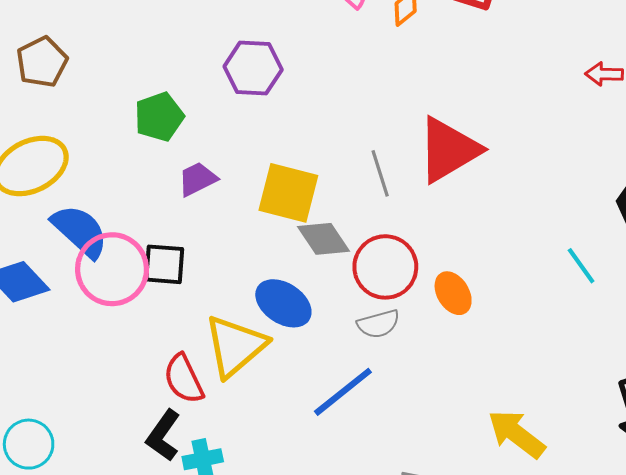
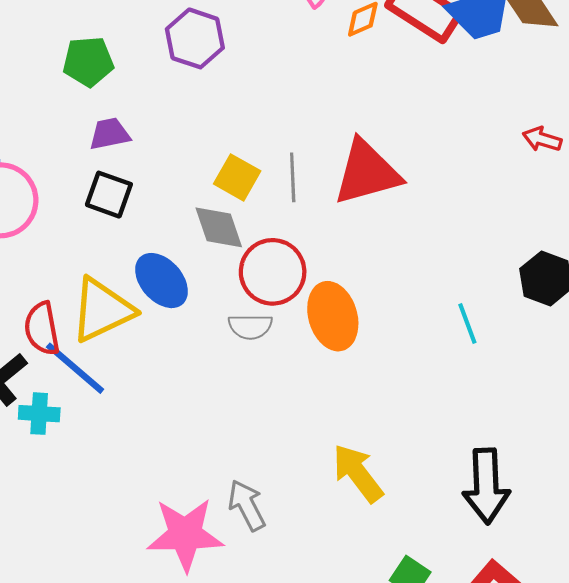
yellow square: (288, 193) -> (237, 177), moved, size x0.7
black square: (164, 264) -> (109, 195), moved
orange ellipse: (453, 293) -> (333, 316), size x1.5
blue line: (343, 392) -> (75, 368), moved, turned 64

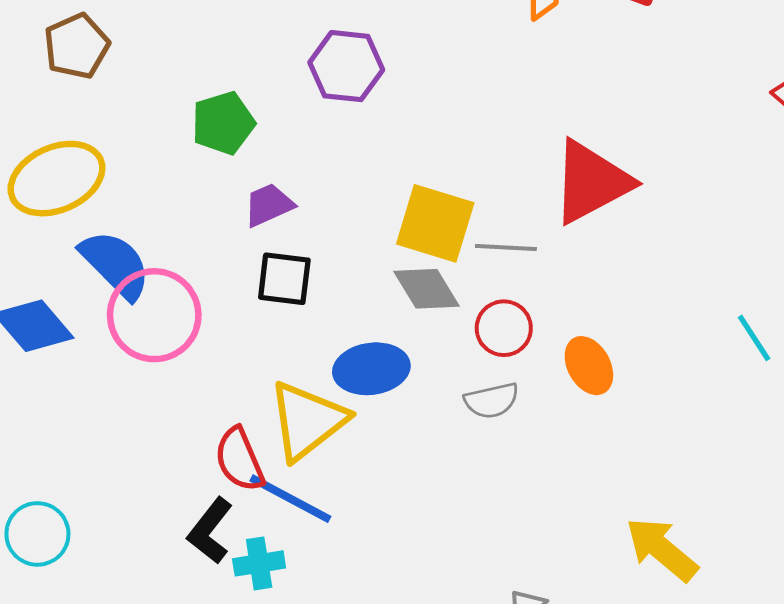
yellow square: (237, 177) -> (435, 223), size x1.4
gray line: (293, 177) -> (506, 247), moved, turned -72
red circle: (273, 272) -> (504, 328), size x0.7
blue ellipse: (161, 281) -> (371, 369), turned -44
orange ellipse: (333, 316) -> (589, 366), size x0.7

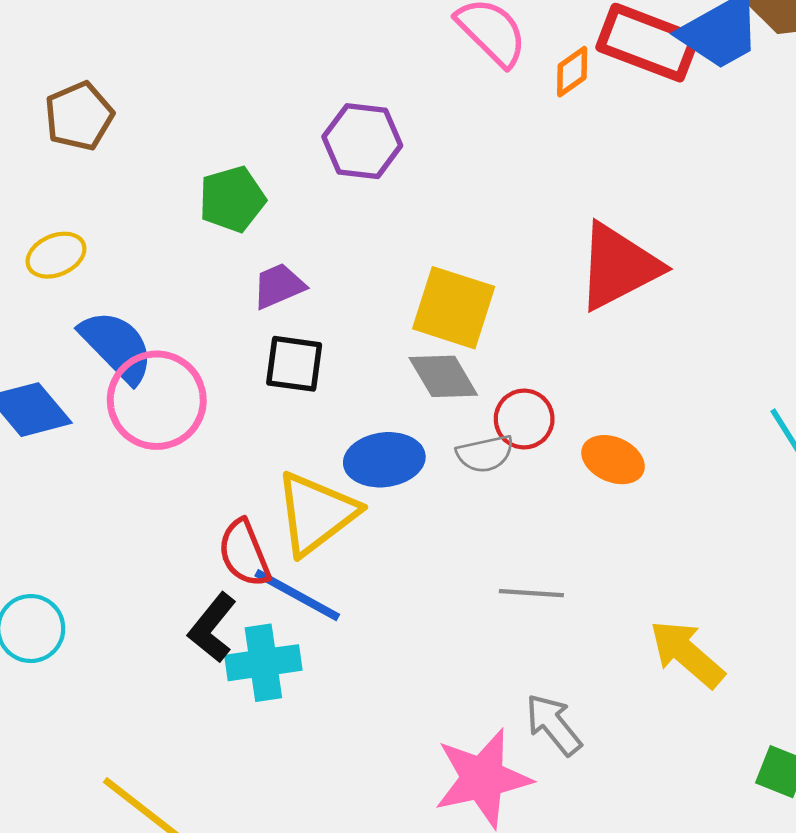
yellow ellipse: (56, 179) -> (56, 255), size x0.6
gray line: (506, 247) -> (531, 593), moved
orange ellipse: (589, 366) -> (613, 460), turned -38
gray semicircle: (492, 401) -> (485, 454), moved
cyan cross: (259, 563) -> (263, 663), size x1.4

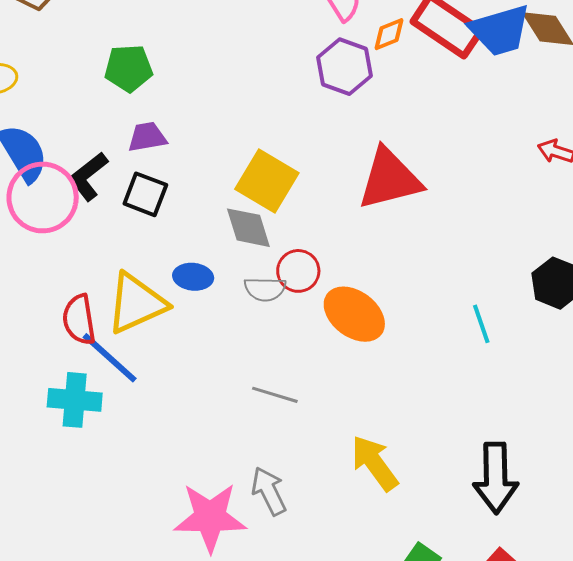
purple hexagon: (362, 141) -> (344, 67), moved
blue ellipse: (384, 460) -> (193, 277), size x0.7
orange ellipse: (613, 460) -> (354, 314), size x1.4
black L-shape: (212, 628) -> (88, 176), moved

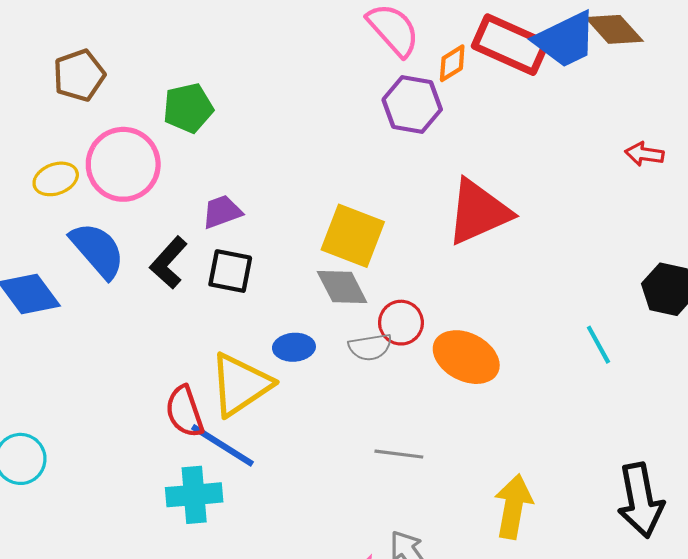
green pentagon: (129, 68) -> (188, 108), moved
pink circle: (43, 198) -> (123, 164), moved
yellow arrow: (374, 463) -> (513, 506), turned 56

